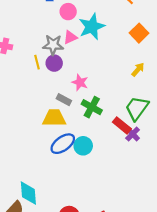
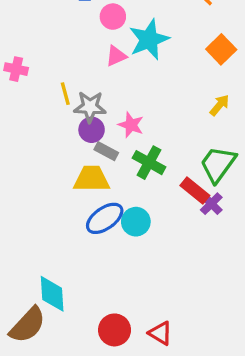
gray star: (53, 45) -> (90, 107), moved
purple circle: (54, 63) -> (92, 130), moved

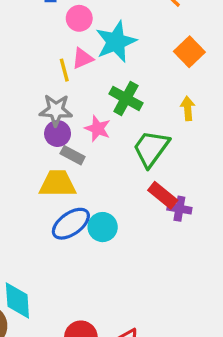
yellow line: (65, 94) -> (64, 70), moved
yellow arrow: (220, 105) -> (188, 108), turned -45
green cross: (149, 163) -> (126, 98), moved
green trapezoid: (218, 164) -> (151, 149), moved
purple cross: (211, 204) -> (179, 209), turned -35

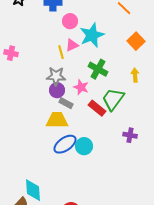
red rectangle: (163, 195) -> (97, 108), moved

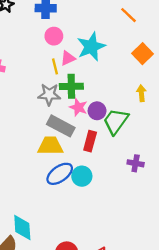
pink circle: (70, 21) -> (54, 36), moved
green cross: (98, 69) -> (71, 86), moved, turned -30
purple circle: (57, 90) -> (97, 111), moved
gray rectangle: (66, 103) -> (61, 126), size x1.6
red rectangle: (97, 108) -> (90, 141), moved, turned 66

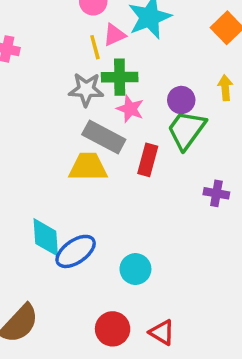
purple circle: (97, 111) -> (181, 100), moved
blue ellipse: (60, 174) -> (76, 251), moved
cyan circle: (82, 176) -> (135, 269), moved
cyan diamond: (22, 227) -> (46, 237), moved

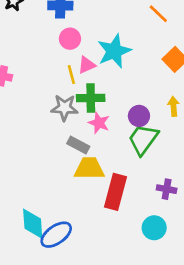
gray rectangle: (104, 137) -> (78, 145), size x0.7
red rectangle: (148, 160) -> (116, 192), moved, size x1.4
yellow trapezoid: (88, 167) -> (89, 168), moved
cyan circle: (135, 269) -> (154, 228), moved

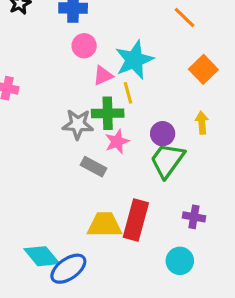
yellow line: (71, 75) -> (128, 93), moved
pink star: (99, 123) -> (117, 142), turned 30
yellow trapezoid: (89, 168) -> (104, 225), moved
cyan diamond: (33, 224) -> (42, 256), turned -36

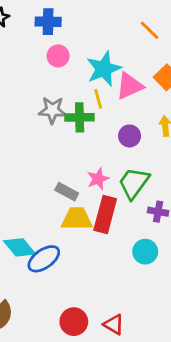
pink triangle: (103, 76) -> (130, 86), moved, size x1.5
gray star: (78, 124) -> (52, 110), moved
pink star: (117, 142) -> (98, 179), moved
green trapezoid: (167, 160) -> (134, 183), moved
gray rectangle: (93, 167) -> (67, 192), moved

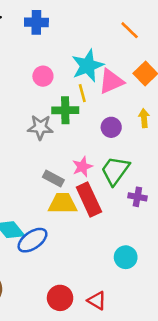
pink circle: (58, 56) -> (43, 76), moved
gray star: (52, 110) -> (40, 127), moved
red rectangle: (105, 214) -> (89, 199), turned -40
cyan circle: (145, 252) -> (126, 257), moved

